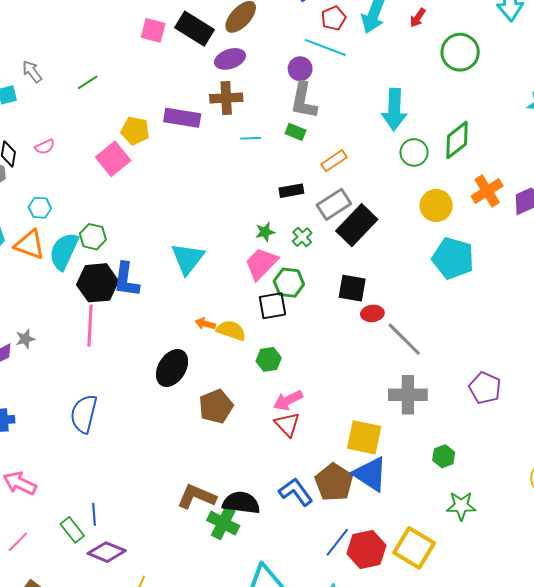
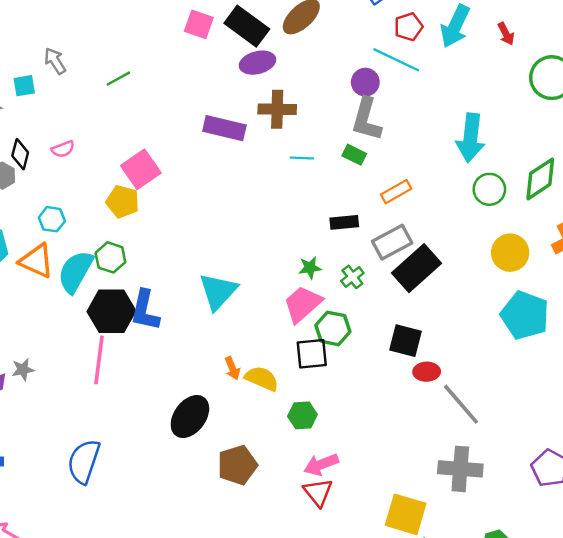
red arrow: (418, 18) -> (506, 34), turned -66
purple ellipse: (230, 59) -> (257, 63), moved
yellow pentagon: (135, 131) -> (123, 202), moved
orange arrow: (205, 324) -> (232, 368), turned -132

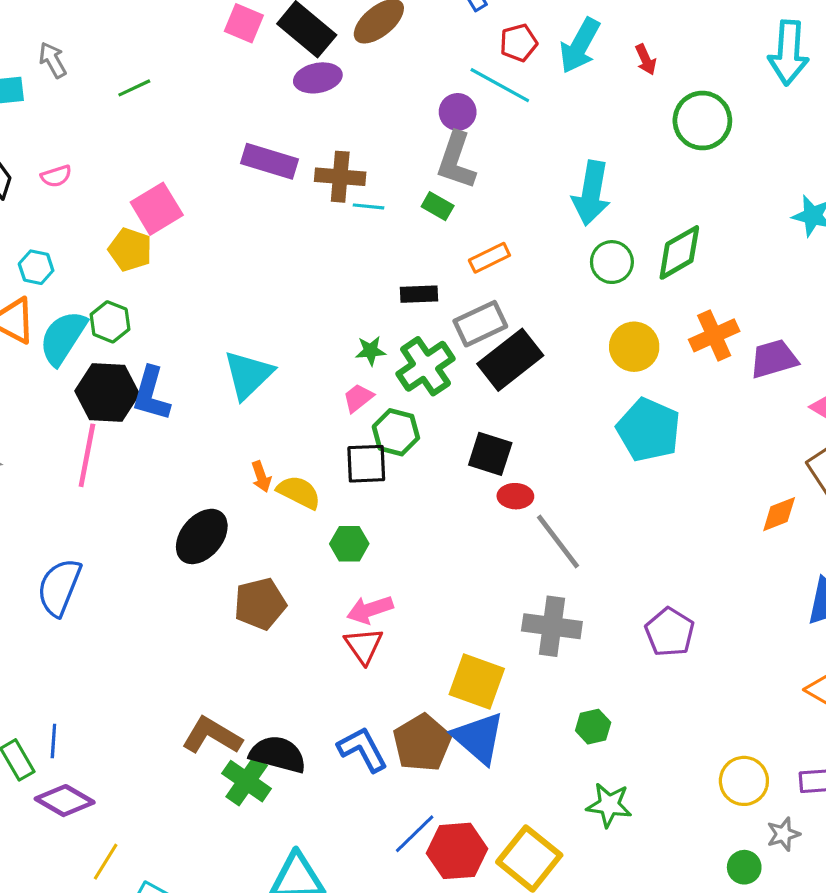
brown cross: (277, 109) -> (340, 177), moved
green cross: (352, 277) -> (426, 366), size x1.8
pink trapezoid: (303, 304) -> (358, 398), size x0.6

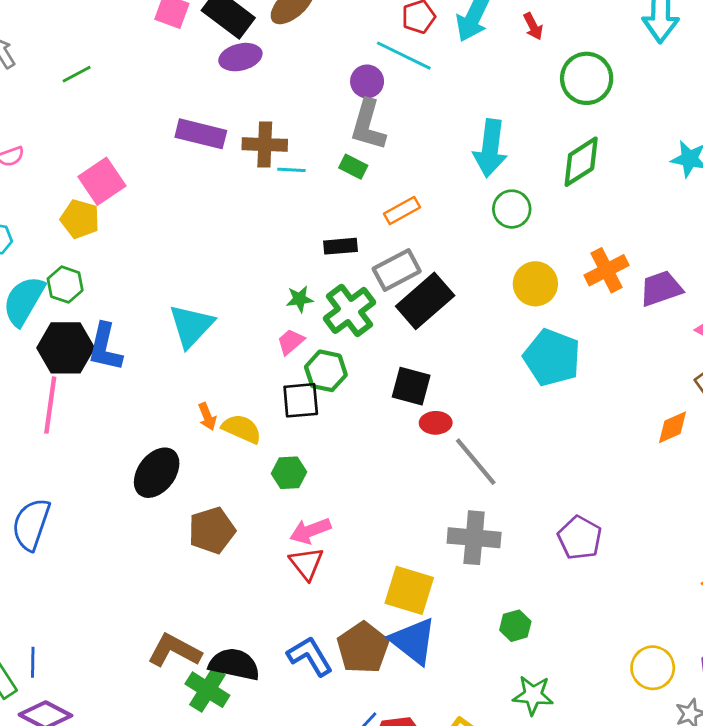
green diamond: (679, 252) -> (581, 162), moved

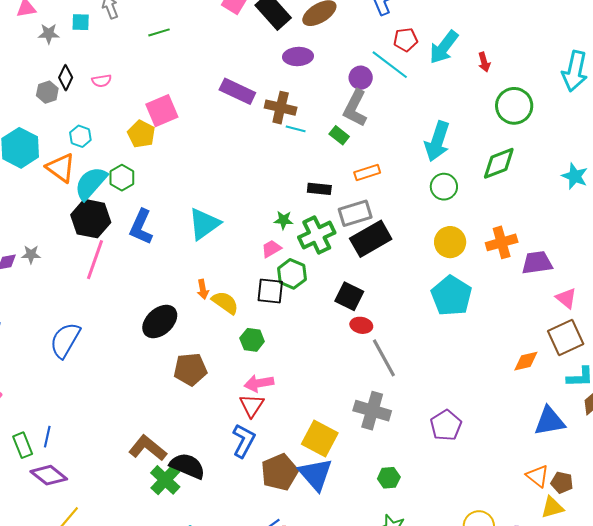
purple ellipse: (240, 57) -> (298, 57), moved
black hexagon: (66, 348) -> (91, 219), moved
blue L-shape: (310, 656) -> (244, 441), moved, turned 48

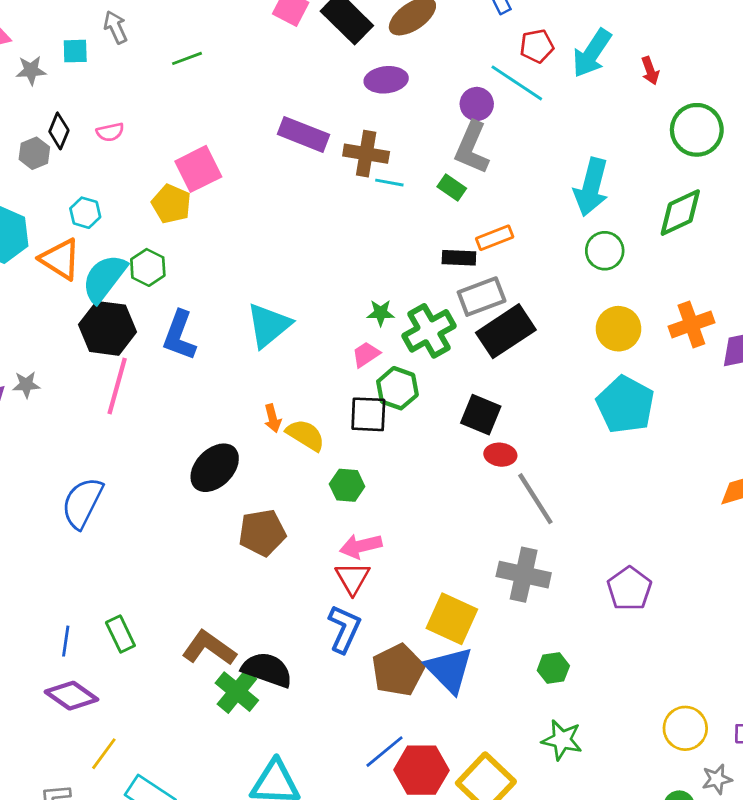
black rectangle: (319, 189) -> (459, 258), moved
green rectangle: (23, 445) -> (120, 634), moved

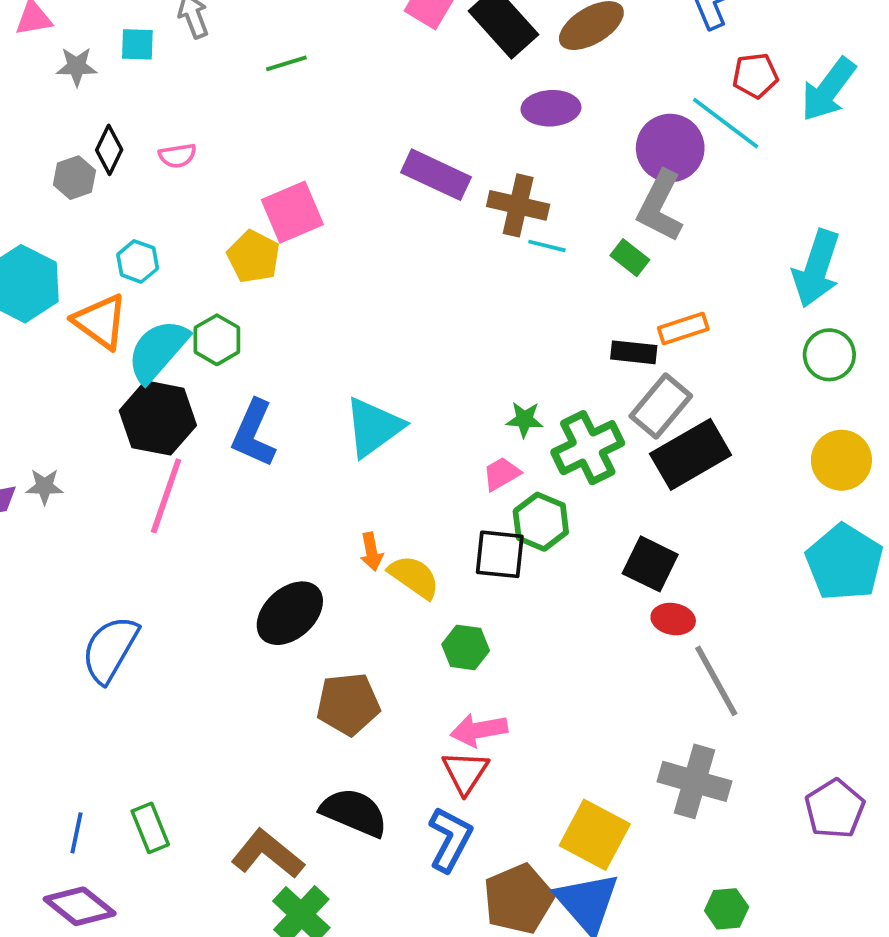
purple circle: (477, 104) -> (670, 148), size x1.5
gray rectangle: (482, 297) -> (661, 406), turned -33
black semicircle: (267, 670) -> (354, 812), moved

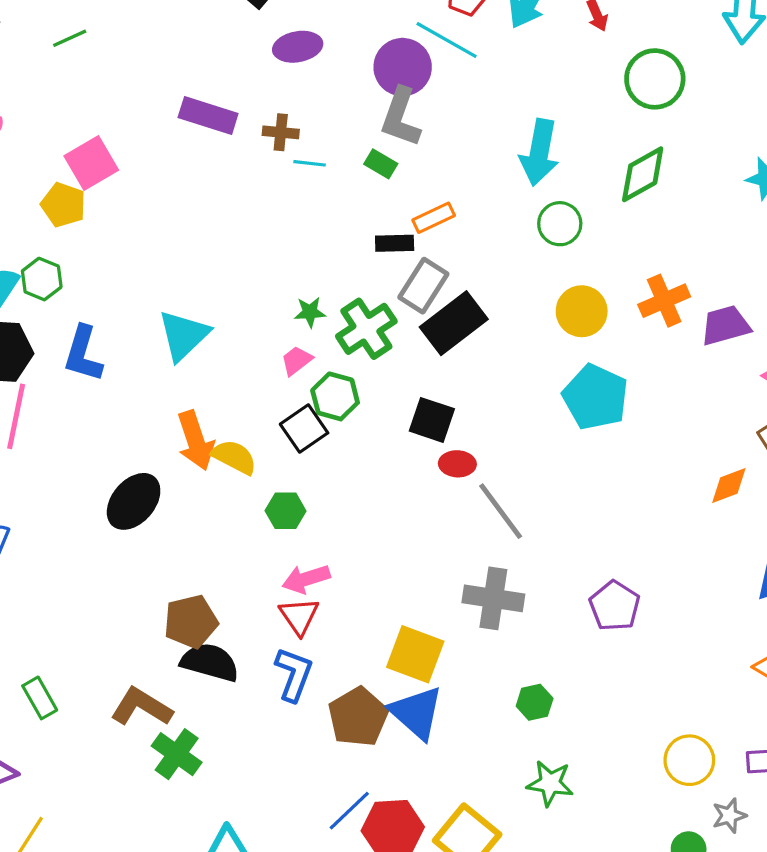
brown cross: (518, 205) -> (281, 132), size x0.7
orange arrow: (371, 552) -> (196, 441), size x1.8
black square: (500, 554) -> (304, 429), turned -33
brown pentagon: (348, 704) -> (191, 622), moved

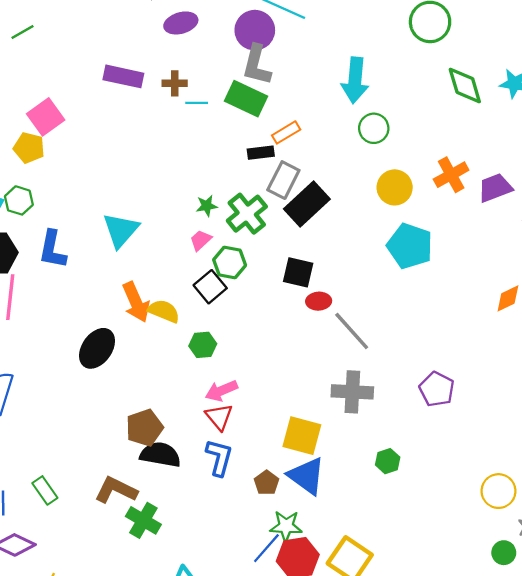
green rectangle: (381, 164) -> (246, 99), size x1.8
green diamond: (643, 174) -> (465, 86), moved, turned -72
brown pentagon: (358, 717) -> (266, 483), size x0.6
green star: (550, 783) -> (286, 526), moved

